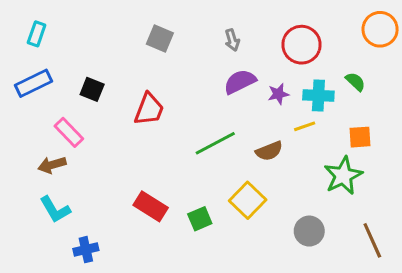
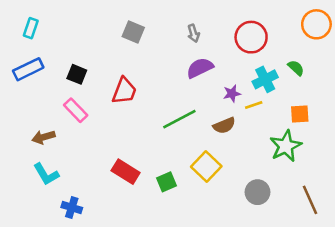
purple star: (278, 94) -> (232, 93), moved
cyan cross: (318, 95) -> (265, 79), turned -30
pink rectangle: (69, 132) -> (76, 110), moved
blue cross: (86, 250) -> (72, 208), turned 30

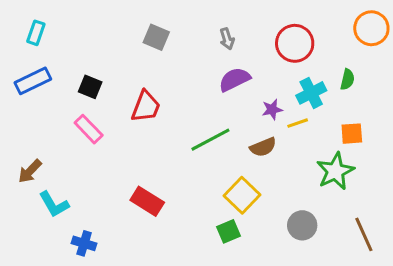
green semicircle: (296, 68) -> (347, 79), turned 60
brown arrow: (44, 137) -> (30, 171), moved, turned -30
green square: (167, 182) -> (228, 231), moved

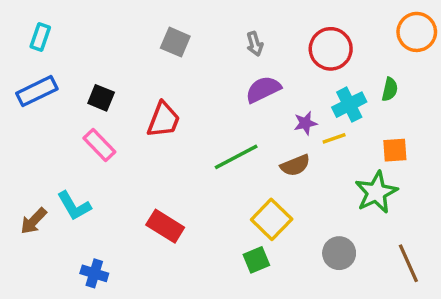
brown arrow: (30, 171) -> (34, 221), moved
cyan L-shape: (54, 204) -> (74, 206), moved

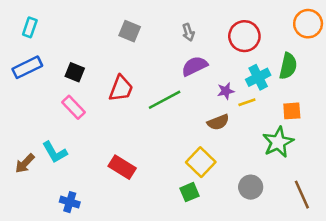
green semicircle: (390, 89) -> (288, 66), size x1.5
green line: (236, 157) -> (165, 100), moved

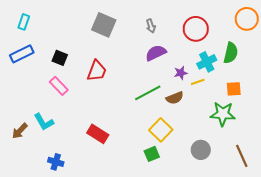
gray square: (130, 31) -> (104, 25), size x1.4
green line: (165, 100) -> (148, 93), moved
green star: (278, 142) -> (223, 114), turned 30

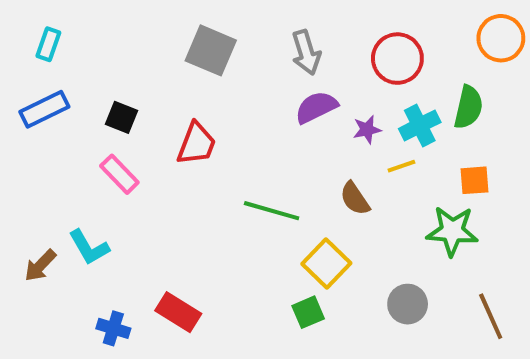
gray arrow: (151, 26) -> (306, 52), size x1.5
purple star: (181, 73) -> (367, 130), moved
green line: (148, 93) -> (272, 211), moved, turned 44
brown semicircle: (175, 98) -> (355, 199), turned 78
red rectangle: (98, 134) -> (178, 312), moved

